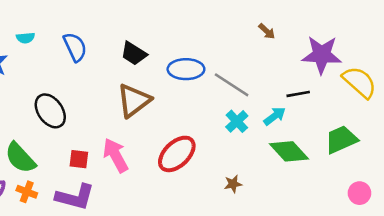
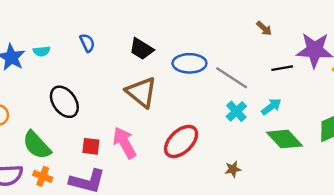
cyan semicircle: (25, 38) -> (42, 51), moved
blue semicircle: (75, 47) -> (87, 43), size x0.7
black line: (298, 94) -> (282, 68), moved
brown triangle: (134, 100) -> (141, 92), turned -44

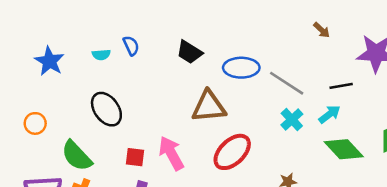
cyan semicircle: (42, 51) -> (101, 55), moved
black line: (282, 68) -> (341, 86), moved
brown triangle: (141, 92) -> (209, 107), moved, turned -44

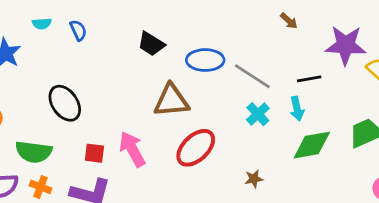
blue semicircle: (131, 46) -> (78, 30), moved
cyan semicircle: (101, 55) -> (42, 24), moved
cyan arrow: (329, 114) -> (297, 109), turned 115
green diamond: (344, 149) -> (312, 145), turned -57
green semicircle: (77, 156) -> (34, 152), turned -40

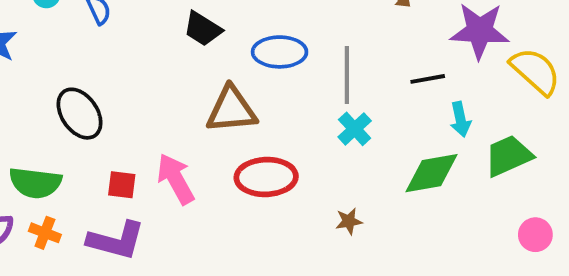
gray line: (252, 76) -> (347, 75), turned 57
cyan arrow: (297, 109) -> (460, 119), moved
red ellipse: (196, 148) -> (266, 177), turned 42

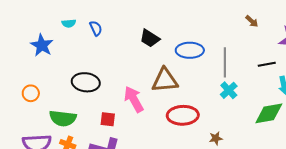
black ellipse: (80, 114) -> (86, 82), turned -48
pink arrow: (176, 179) -> (134, 99), moved
brown star: (349, 221) -> (216, 138), moved

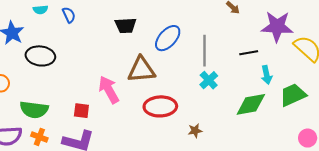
black trapezoid: (150, 38) -> (126, 25), turned -35
blue ellipse: (190, 50) -> (168, 38), turned -48
black ellipse: (86, 82) -> (40, 56), moved

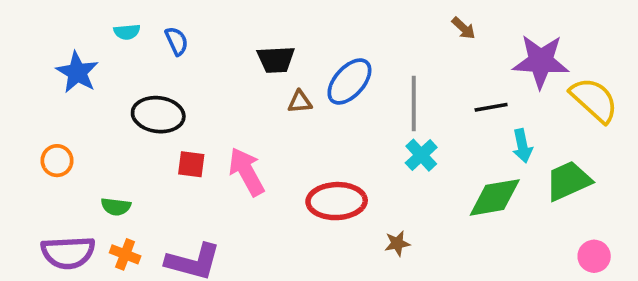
black ellipse: (40, 56) -> (158, 115), moved
brown triangle: (141, 70) -> (300, 102), moved, size x0.5
green semicircle: (34, 110) -> (116, 207), size x0.6
red square: (81, 111) -> (191, 164), moved

